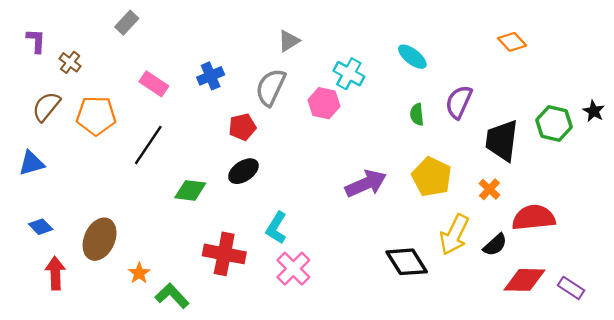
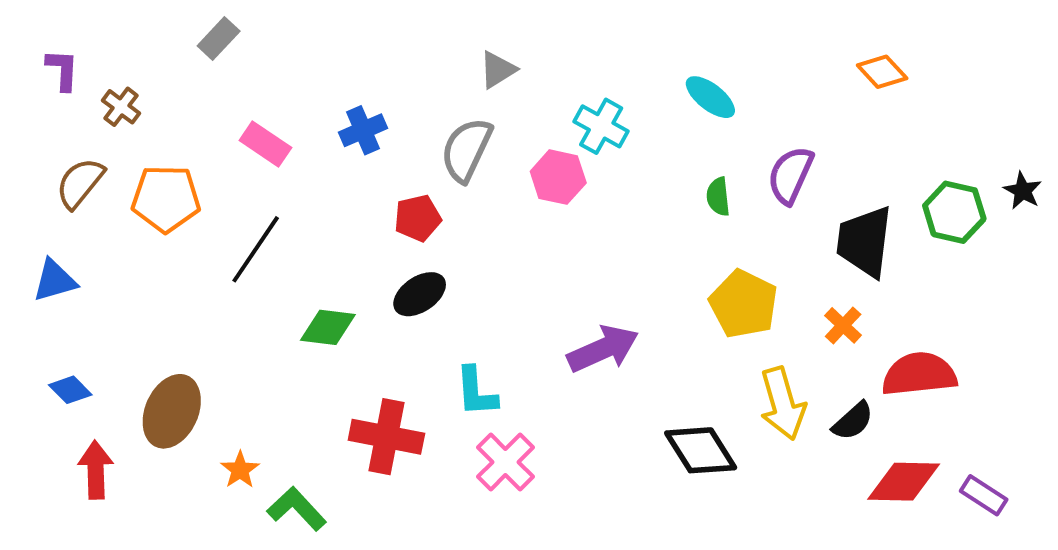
purple arrow: (366, 184) -> (603, 349), moved
cyan L-shape: (276, 228) -> (476, 392), turned -36
yellow arrow: (454, 235) -> (783, 403), turned -42

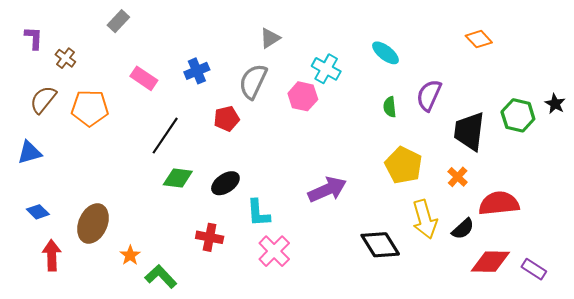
black line: (256, 249) -> (165, 136), moved
black ellipse: (420, 294) -> (225, 183), moved
red cross: (386, 437) -> (210, 237), size x0.7

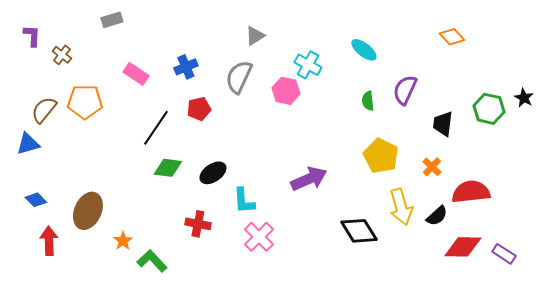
gray rectangle: (118, 21) -> (112, 20), turned 30
brown semicircle: (43, 100) -> (44, 110), moved
red pentagon: (227, 119) -> (199, 109), moved
black trapezoid: (469, 131) -> (443, 124), size x0.7

